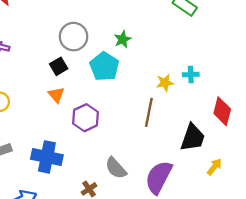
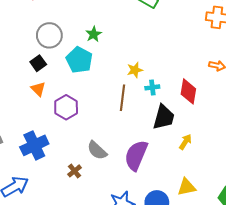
cyan cross: (191, 74) -> (152, 87), moved
blue cross: (47, 157) -> (34, 145), turned -32

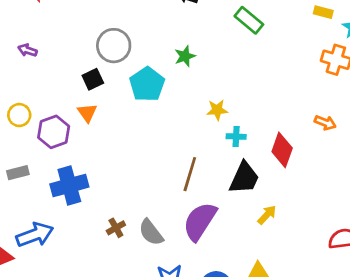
green star: (94, 34) -> (185, 56), moved
brown line: (123, 98) -> (190, 174), moved
purple hexagon: (66, 107) -> (54, 132), moved
gray semicircle: (97, 150) -> (151, 232), moved

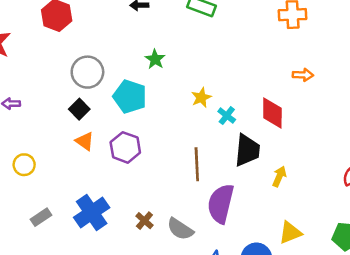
purple hexagon: (54, 132) -> (125, 147), moved
cyan cross: (236, 137) -> (227, 116), turned -36
brown cross: (116, 228) -> (144, 221), moved

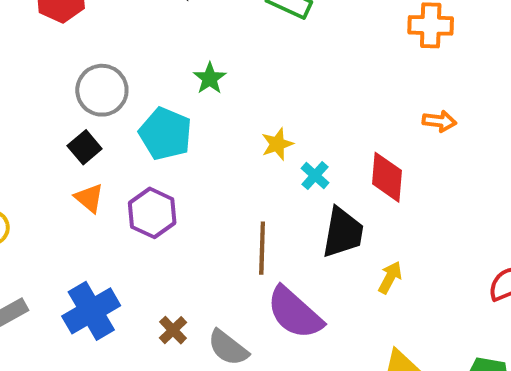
purple semicircle: (221, 204) -> (295, 313), turned -66

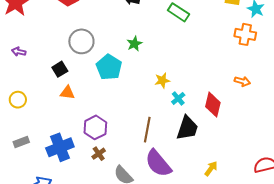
black square: (85, 147) -> (60, 69), moved
orange triangle: (89, 198) -> (67, 93), turned -42
purple hexagon: (152, 213) -> (95, 127), moved
yellow arrow: (390, 278) -> (211, 169), moved
brown cross: (173, 330) -> (99, 154), moved

